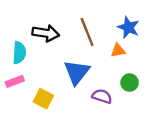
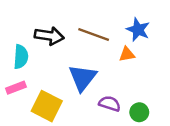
brown line: (87, 32) -> (94, 35), turned -48
green circle: (130, 83) -> (139, 112), moved
yellow square: (43, 99) -> (47, 106), size x1.4

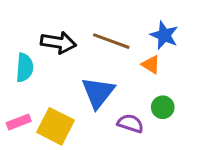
orange triangle: (127, 54) -> (151, 65), turned 42
pink rectangle: (16, 88) -> (19, 122), moved
green circle: (139, 112) -> (163, 107), moved

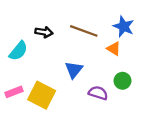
black arrow: (58, 43) -> (44, 32), size x0.7
cyan semicircle: (25, 68) -> (18, 51), turned 35
blue triangle: (98, 93) -> (74, 70), size x0.7

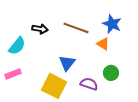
pink rectangle: (14, 92) -> (13, 74), moved
yellow square: (42, 95) -> (54, 86), moved

